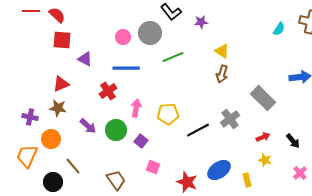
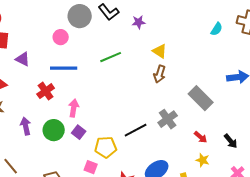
gray circle: (150, 33) -> (80, 16), moved
yellow pentagon: (168, 114) -> (106, 147), moved
purple arrow: (88, 126) -> (26, 126), turned -144
red arrow: (263, 137) -> (201, 137), turned 64
purple square: (141, 141) -> (79, 132), moved

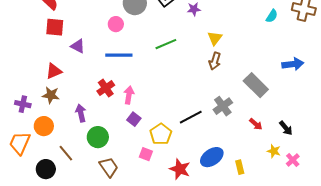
yellow triangle: (160, 51) -> (215, 38), turned 35
red cross: (46, 91) -> (106, 88), moved
green circle: (54, 130) -> (98, 137), moved
yellow pentagon: (106, 147) -> (161, 134), turned -30
yellow star: (203, 160) -> (274, 151), moved

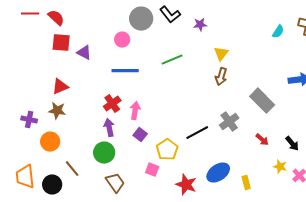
purple triangle: (78, 46) -> (84, 53), moved
purple arrow: (81, 113) -> (109, 128), moved
orange trapezoid: (20, 143) -> (25, 177), moved, turned -30

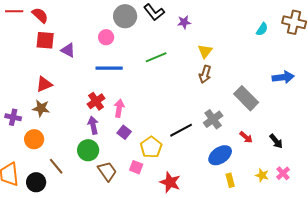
yellow star: (280, 167) -> (262, 175), moved
blue ellipse: (218, 173) -> (220, 155), moved
brown trapezoid: (115, 183) -> (107, 171), moved

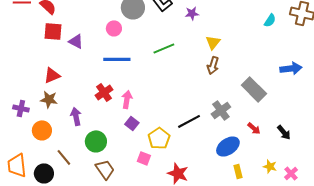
purple arrow: (93, 125) -> (76, 116), moved
brown trapezoid: (107, 171) -> (105, 169), moved
pink cross: (283, 173) -> (291, 173), moved

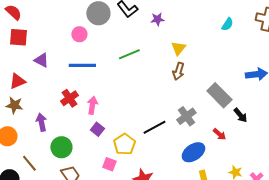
cyan semicircle: (270, 20) -> (227, 24), moved
purple triangle: (76, 41) -> (41, 60), moved
black arrow: (284, 132) -> (240, 115), moved

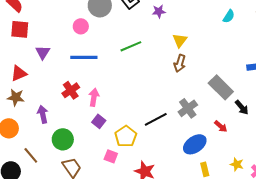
purple triangle: (41, 60) -> (43, 52), turned 35

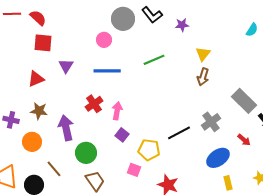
red triangle: (19, 73) -> (36, 79), moved
purple arrow: (43, 114) -> (66, 128), size x1.4
yellow pentagon: (126, 136) -> (149, 150), turned -30

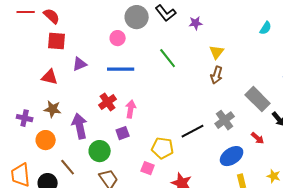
green line: (154, 60) -> (168, 58), turned 75
purple triangle: (66, 66) -> (80, 64), turned 35
red triangle: (36, 79) -> (50, 77), turned 36
purple square: (122, 135) -> (123, 133), moved, turned 32

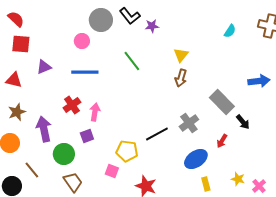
purple star: (196, 23) -> (152, 26), moved
brown star: (53, 109) -> (17, 112), turned -30
red arrow: (258, 138) -> (222, 141), turned 80

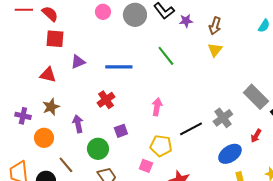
pink circle: (82, 41) -> (103, 12), moved
brown arrow: (181, 78) -> (215, 26), moved
pink arrow: (95, 112) -> (157, 107), moved
purple arrow: (44, 129) -> (78, 124), size x0.7

